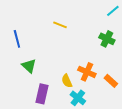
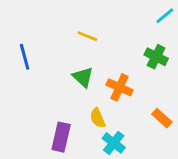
green triangle: (29, 66) -> (83, 77), moved
orange cross: (87, 72) -> (120, 87), moved

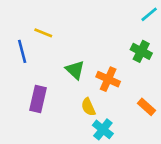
yellow line: (87, 36) -> (43, 33), moved
purple rectangle: (61, 137) -> (38, 99), moved

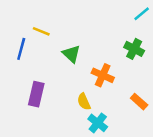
blue line: (22, 51) -> (21, 49), turned 30
green triangle: (75, 70) -> (71, 54), moved

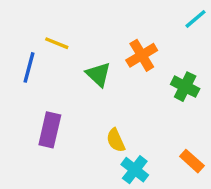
green cross: (134, 49) -> (185, 87), moved
orange cross: (103, 75) -> (142, 55), moved, turned 35
orange rectangle: (139, 102) -> (192, 161), moved

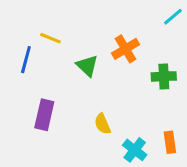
green cross: (185, 87) -> (164, 76), turned -30
orange rectangle: (192, 161) -> (170, 142), turned 40
cyan cross: (135, 170) -> (135, 150), moved

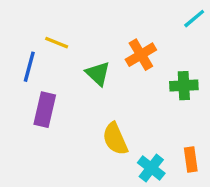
purple rectangle: (44, 115) -> (45, 110), moved
yellow semicircle: (103, 124) -> (115, 139), size x1.4

